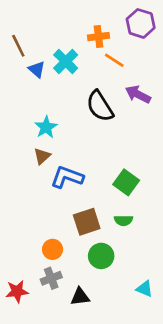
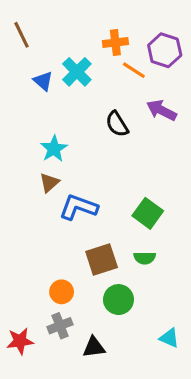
purple hexagon: (141, 23) -> (165, 50), moved
brown line: (18, 46) -> (22, 35), moved
black semicircle: (100, 106) -> (117, 124), size x0.7

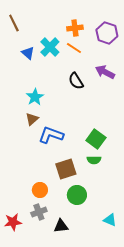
orange line: (134, 70) -> (74, 48), moved
green semicircle: (145, 258) -> (94, 160), moved

